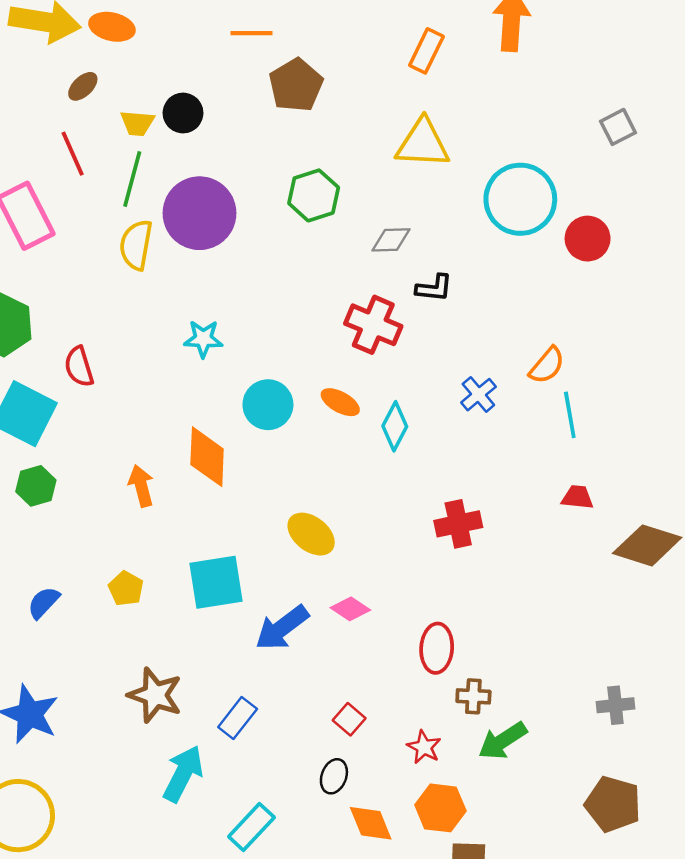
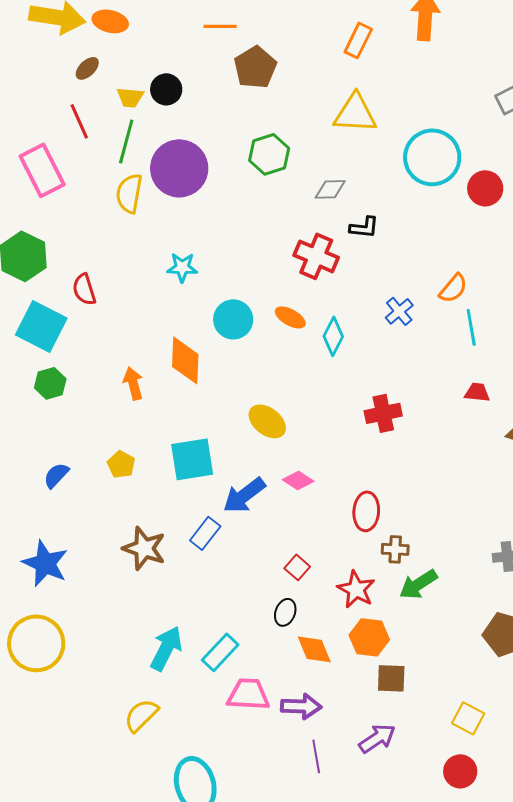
blue rectangle: (238, 718) -> (205, 533), moved
red star: (424, 747) -> (356, 589), size x1.4
cyan arrow: (183, 774) -> (166, 648), moved

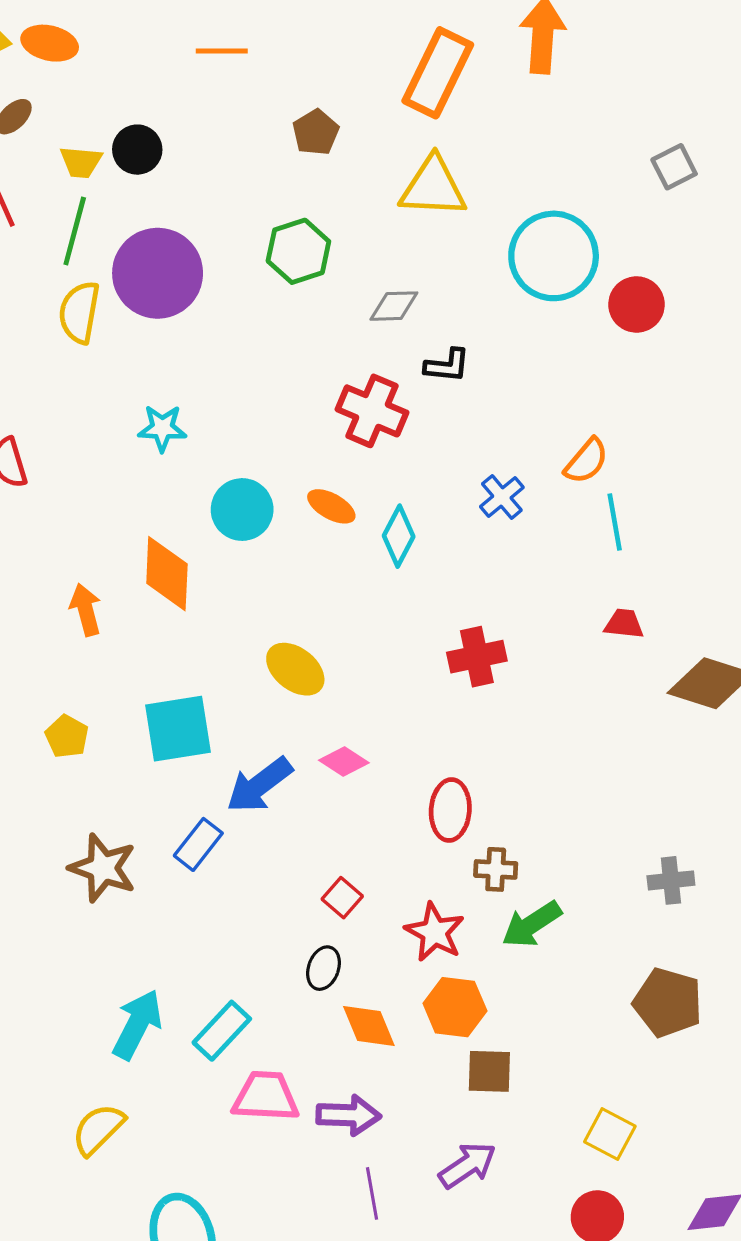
orange rectangle: (358, 40) -> (438, 73), size x1.6
brown pentagon: (255, 67) -> (316, 132), moved, size x0.7

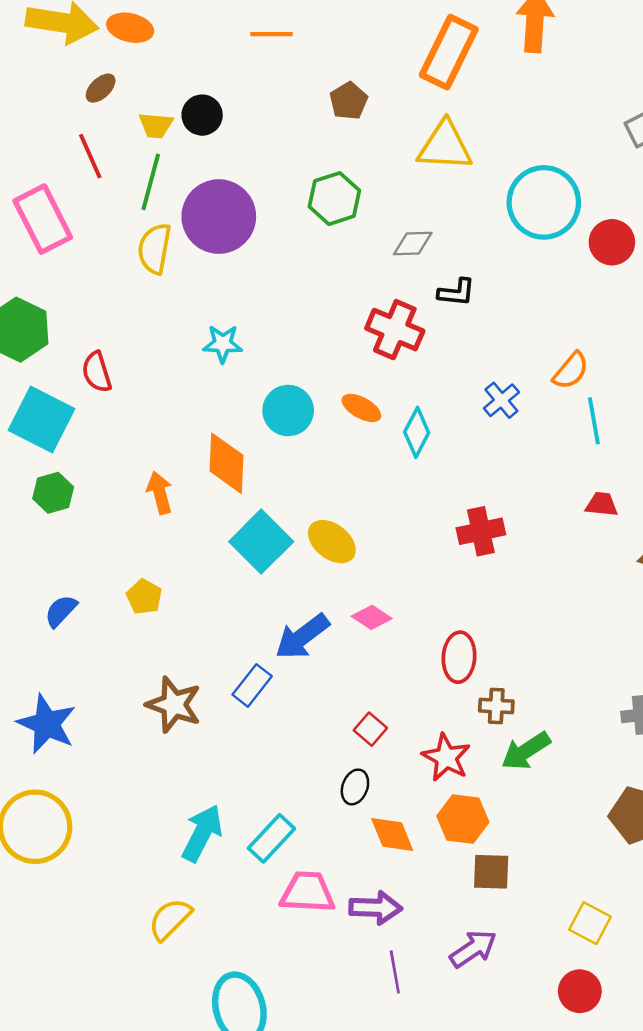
cyan square: (178, 729) -> (261, 542), moved, turned -36

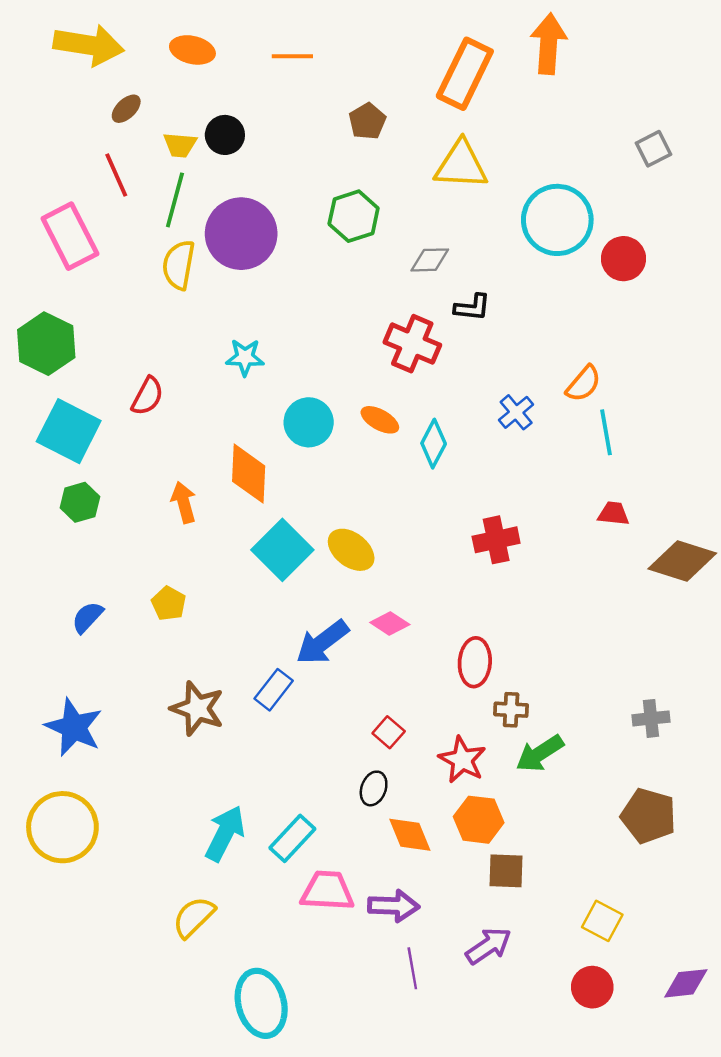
orange ellipse: (130, 28) -> (192, 50), moved
red semicircle: (97, 372) -> (147, 396), moved, turned -135

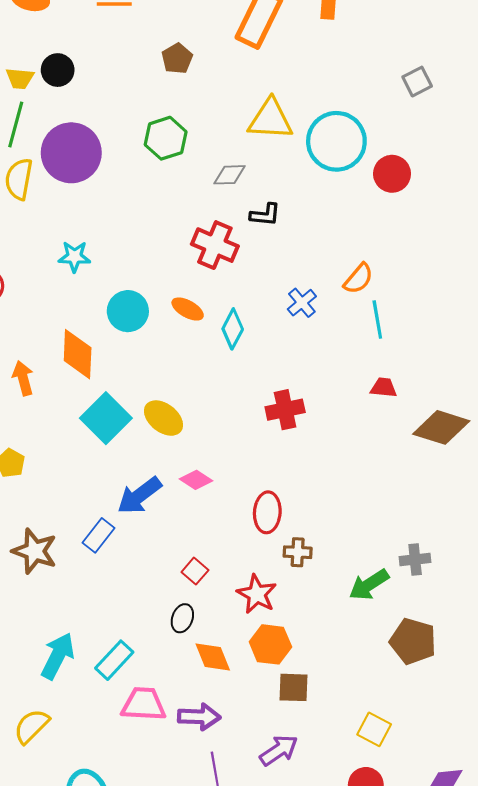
yellow triangle: (461, 165) -> (270, 119), moved
green arrow: (540, 753) -> (369, 585), moved

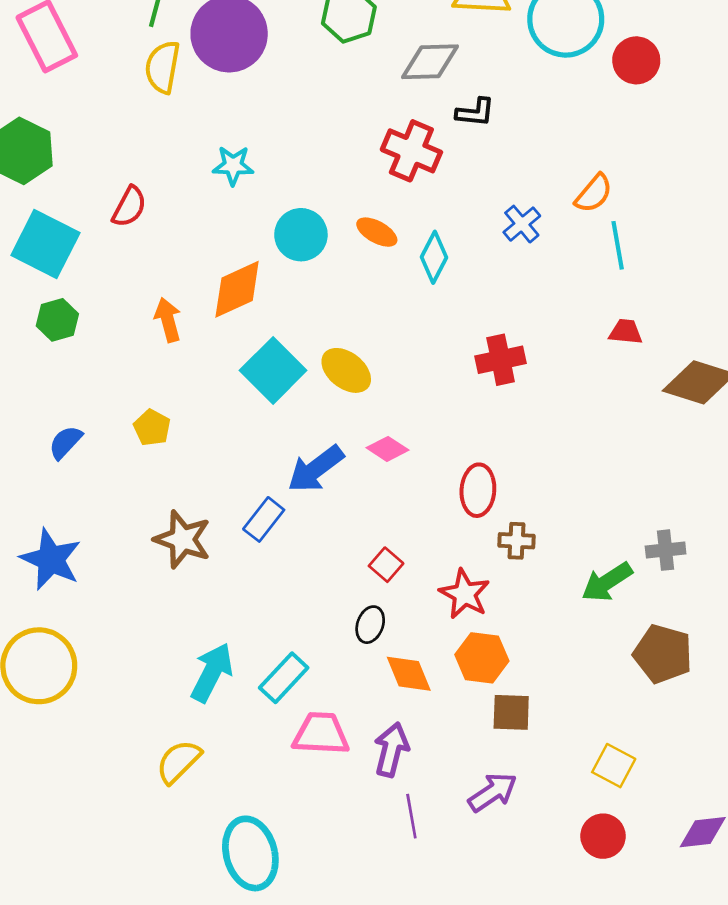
gray diamond: (230, 175) -> (430, 62), size x1.4
orange diamond: (78, 354) -> (237, 289), turned 63
purple arrow: (199, 717) -> (391, 750), turned -78

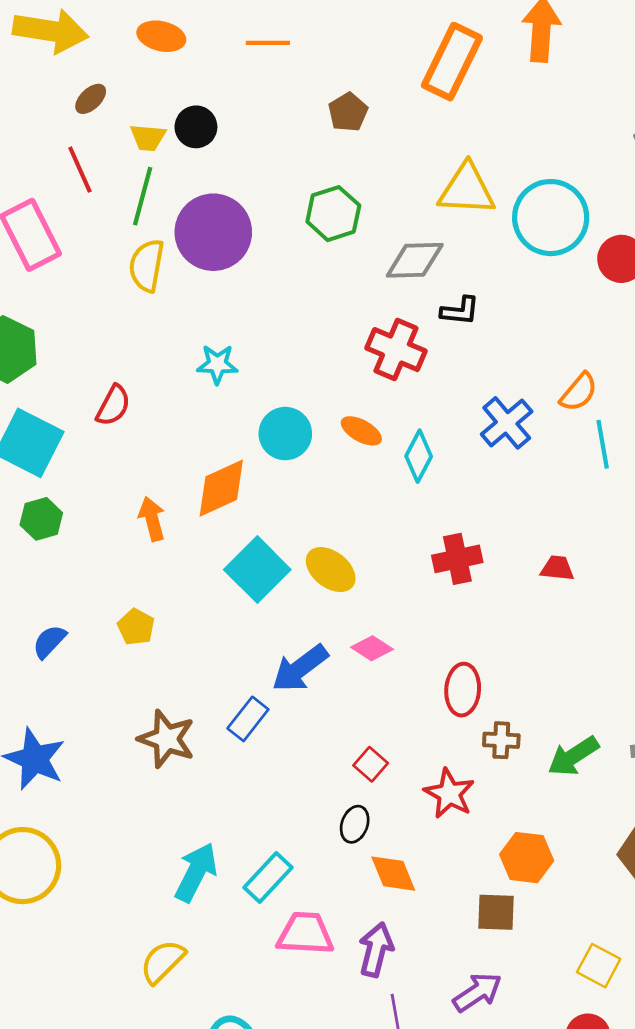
blue cross: (522, 224) -> (507, 423), size x1.4
red trapezoid: (626, 332) -> (557, 568), moved
red cross: (501, 360) -> (457, 559), moved
green arrow: (607, 582) -> (573, 756), moved
orange hexagon: (482, 658) -> (527, 858), moved

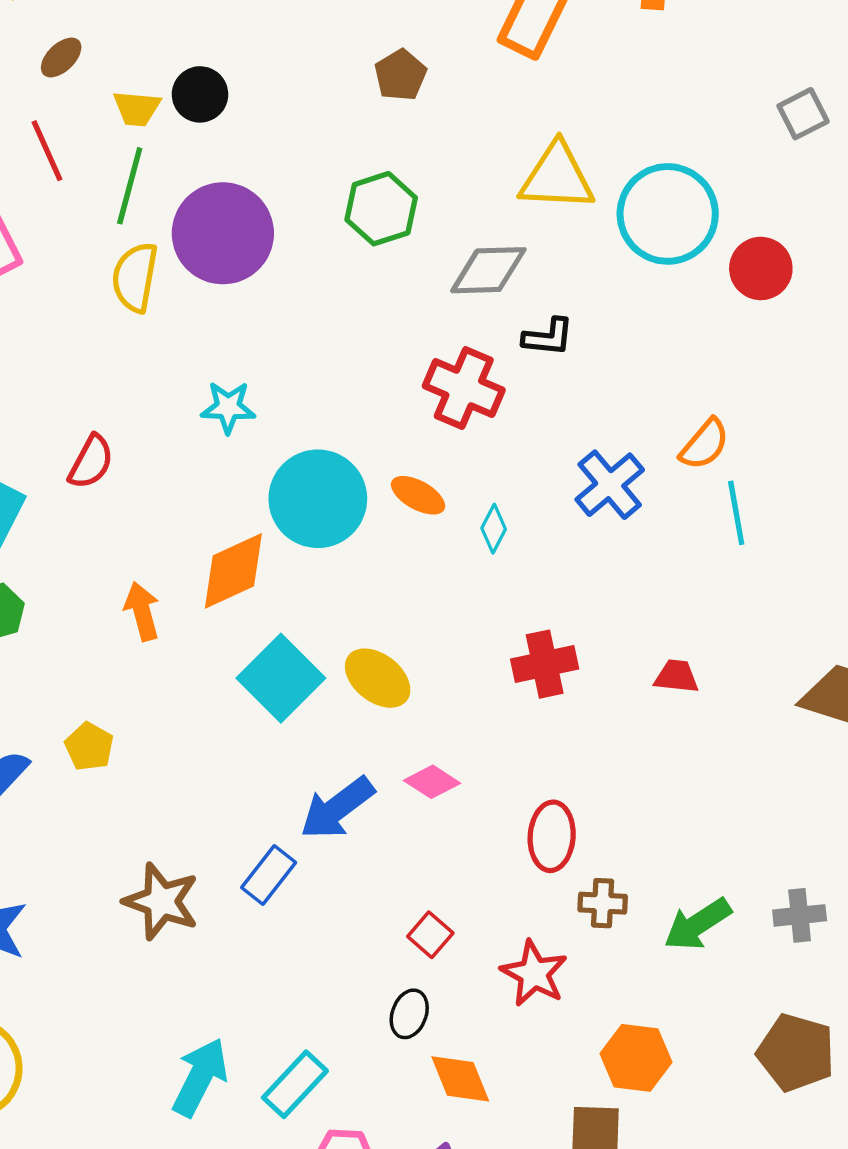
cyan circle: (285, 434) -> (318, 499), size x1.4
cyan diamond: (419, 456) -> (494, 529), size x0.7
yellow pentagon: (136, 627) -> (89, 747), moved

